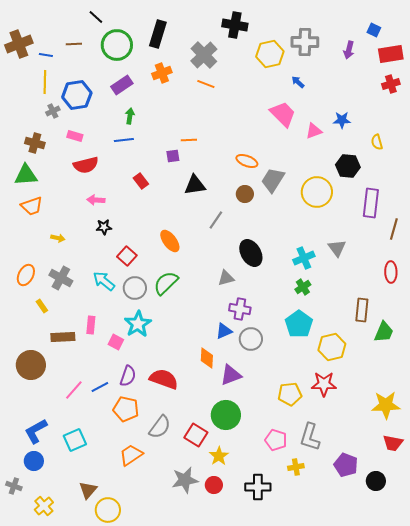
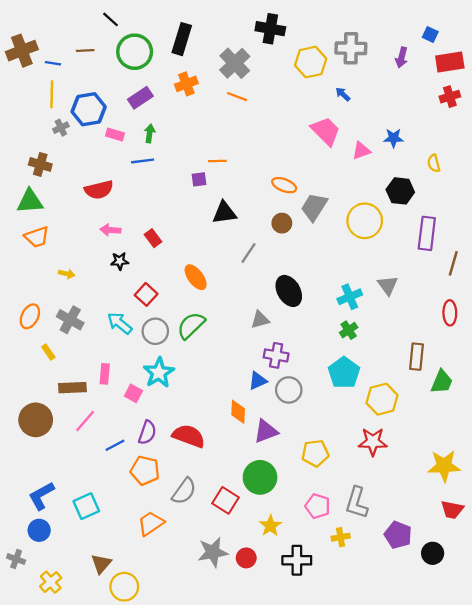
pink rectangle: (75, 136) -> (115, 135), moved
red rectangle: (141, 181) -> (153, 238), moved
pink line: (74, 390) -> (85, 421), moved
yellow pentagon: (290, 394) -> (315, 453), moved
yellow star: (219, 456) -> (270, 526), moved

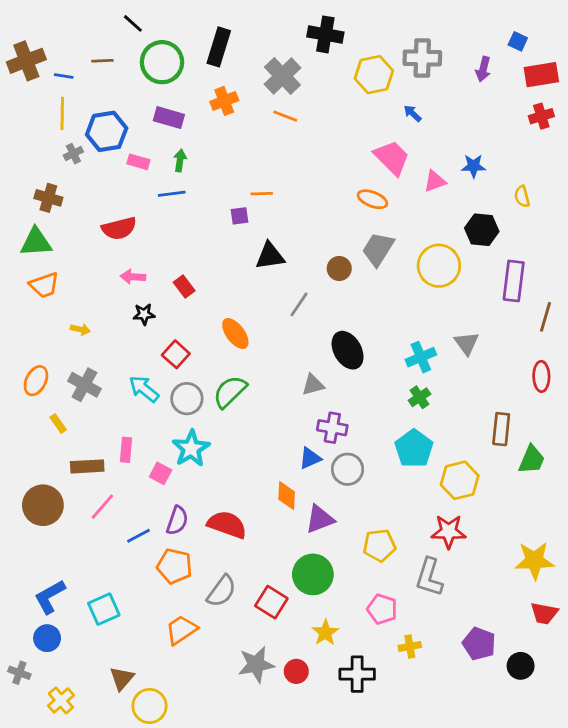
purple rectangle: (140, 98) -> (169, 118), turned 50
orange ellipse: (284, 185) -> (372, 199), moved
gray L-shape: (357, 503) -> (429, 577), moved

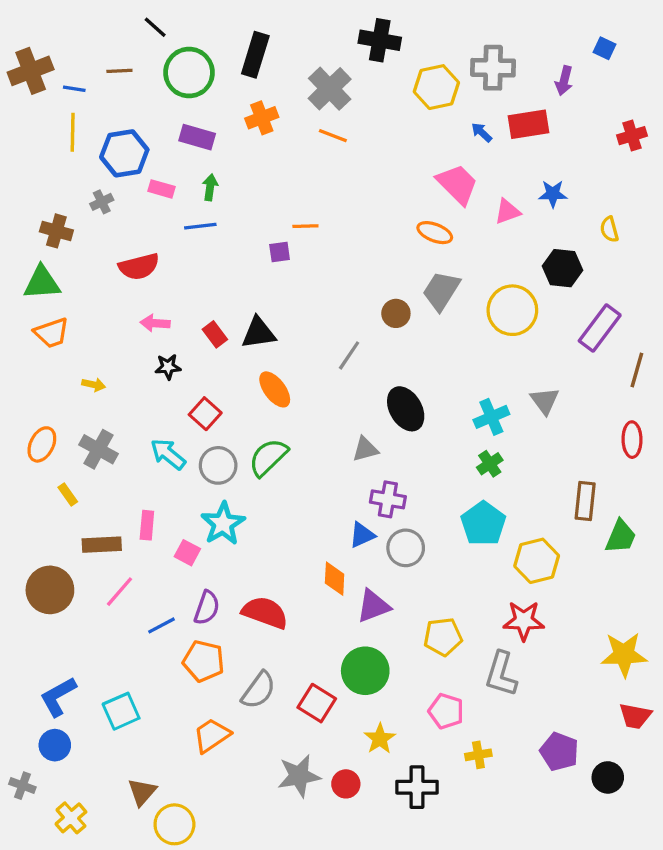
red rectangle: (541, 75) -> (529, 124), moved
gray cross: (73, 154) -> (102, 202), moved
black triangle: (270, 256) -> (259, 333), moved
purple rectangle: (514, 281) -> (600, 328), turned 30

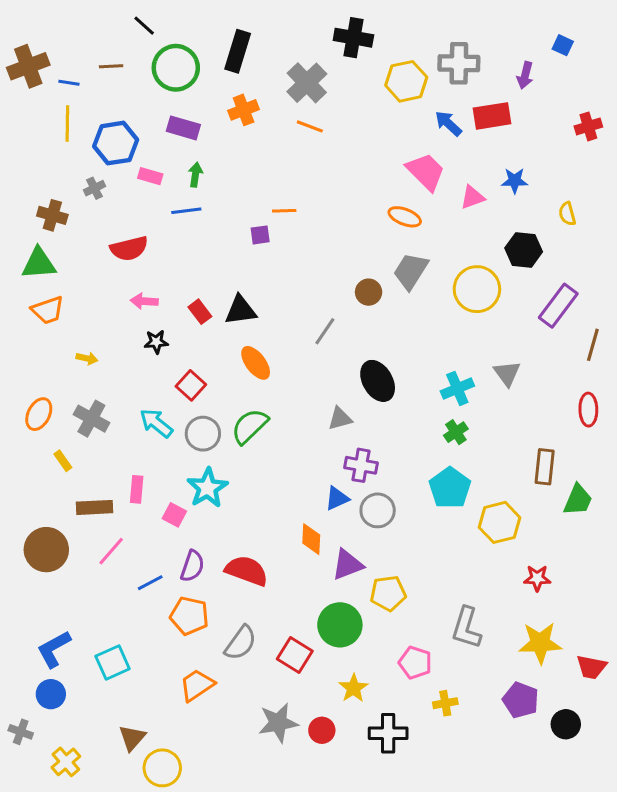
blue arrow: (482, 132) -> (448, 123), size x1.4
red star: (524, 621) -> (537, 578), moved, size x0.7
yellow pentagon: (443, 637) -> (388, 593), moved
yellow star: (624, 655) -> (540, 643), moved

